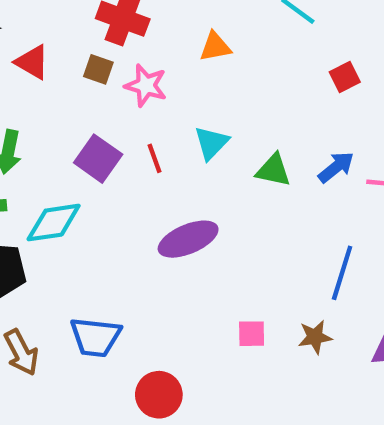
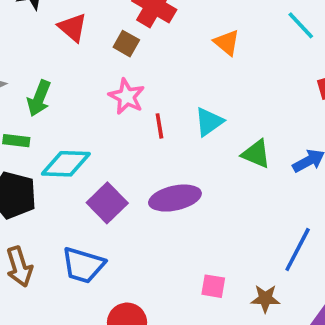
orange triangle: (215, 47) -> (227, 43), turned 40
pink star: (146, 85) -> (127, 97), moved
purple square: (98, 159) -> (107, 203), moved

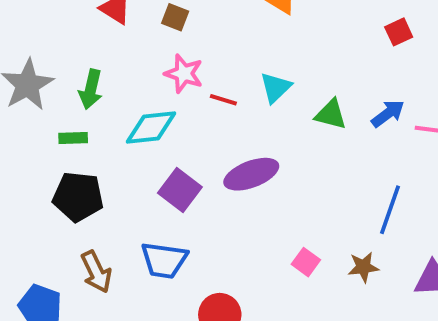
red line: (159, 126) -> (223, 100), turned -55
cyan diamond: (66, 164) -> (151, 128), moved
pink square: (213, 286) -> (306, 262), turned 35

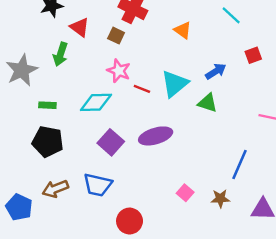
cyan triangle: (275, 88) -> (175, 84), size x1.4
green arrow: (91, 89) -> (60, 54), moved
blue arrow: (388, 114) -> (216, 71), moved
brown arrow: (96, 272) -> (55, 189), turned 90

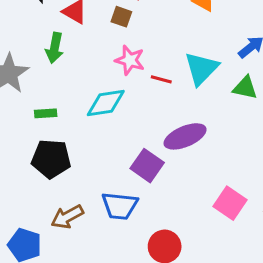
purple square: (111, 142) -> (147, 166), moved
pink square: (185, 193) -> (230, 203), size x1.5

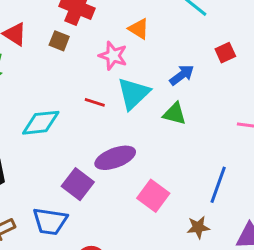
pink star: (130, 60) -> (113, 56), moved
pink square: (230, 203) -> (153, 196), moved

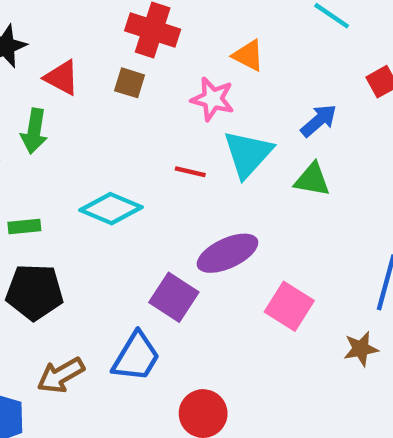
cyan diamond: (41, 123) -> (111, 209), turned 33
blue trapezoid: (50, 221) -> (136, 357), turned -63

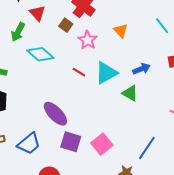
pink star: (213, 99) -> (88, 40), moved
cyan diamond: (111, 209) -> (40, 54), moved
purple ellipse: (227, 253) -> (55, 114), moved, turned 52
purple square: (174, 297) -> (71, 142), moved, turned -35

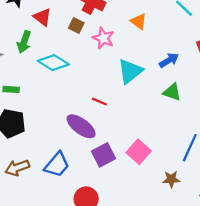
red line: (79, 72) -> (99, 102), moved
green triangle: (130, 93) -> (172, 92), moved
purple square: (71, 142) -> (103, 155), turned -35

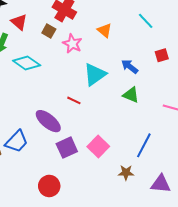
blue arrow: (169, 60) -> (130, 66), turned -114
red line: (99, 102) -> (74, 100), moved
blue trapezoid: (57, 165) -> (17, 141), moved

